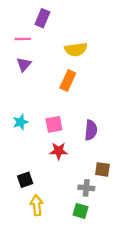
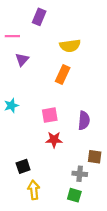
pink line: (23, 39) -> (12, 36), moved
cyan star: (20, 122) -> (11, 106), moved

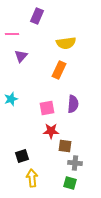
purple semicircle: (84, 120) -> (73, 104), moved
brown square: (95, 157) -> (65, 146), moved

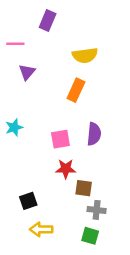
yellow arrow: (32, 178) -> (41, 229), turned -84

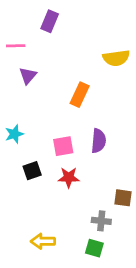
yellow semicircle: (85, 55) -> (116, 58), moved
brown square: (84, 188) -> (123, 198), moved
black square: (28, 201) -> (32, 171), moved

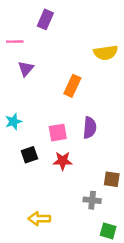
green square: (94, 248) -> (108, 231), moved

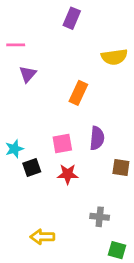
purple rectangle: (45, 19) -> (72, 18), moved
cyan star: (13, 122) -> (14, 149), moved
brown square: (112, 179) -> (121, 167), moved

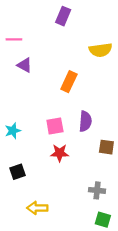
purple triangle: (28, 74) -> (24, 65), turned -42
black square: (32, 167) -> (17, 172), moved
gray cross: (100, 217) -> (97, 190), moved

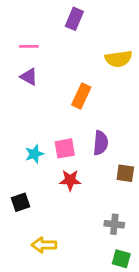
pink line: (14, 39) -> (29, 46), moved
cyan star: (13, 131) -> (34, 154), moved

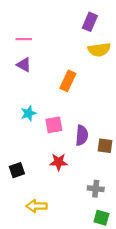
purple rectangle: (74, 19) -> (90, 22), moved
purple semicircle: (101, 143) -> (82, 135), moved
cyan star: (34, 154) -> (28, 113), moved
red star: (70, 180) -> (59, 162), moved

